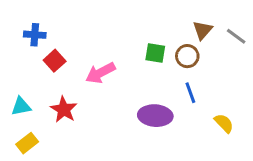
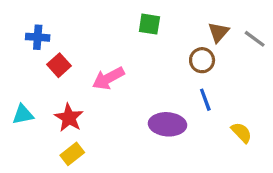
green square: (155, 53) -> (149, 24), moved
yellow rectangle: (27, 143) -> (72, 154), moved

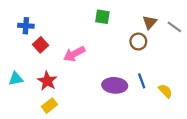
blue line: (205, 100) -> (142, 81), moved

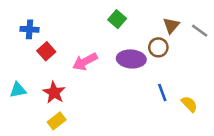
green square: (102, 17) -> (117, 19), turned 32
purple ellipse: (115, 85) -> (131, 59), moved

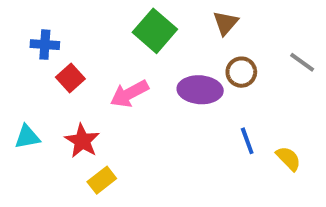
green square: (117, 19) -> (155, 31), moved, size x1.5
brown triangle: (171, 25) -> (226, 23), moved
gray line: (200, 31) -> (302, 62), moved
yellow rectangle: (57, 121) -> (102, 180), moved

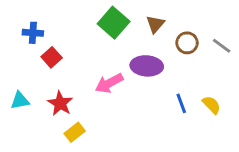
brown triangle: (226, 23) -> (155, 24), moved
brown circle: (241, 72) -> (187, 43), moved
pink arrow: (129, 94) -> (109, 83), moved
yellow semicircle: (288, 159) -> (212, 105), moved

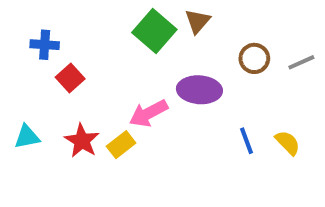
brown triangle: (155, 24) -> (198, 21), moved
gray line: (222, 46) -> (301, 62), turned -60
yellow rectangle: (75, 132) -> (121, 145), moved

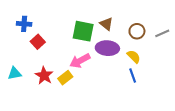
brown triangle: (198, 21) -> (106, 24), moved, turned -32
green square: (154, 31) -> (83, 31), moved, turned -30
yellow semicircle: (288, 143) -> (134, 57), moved

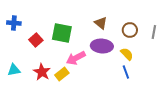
blue cross: (24, 24) -> (14, 23), moved
green square: (83, 31) -> (62, 33), moved
gray line: (162, 33) -> (154, 32), turned -56

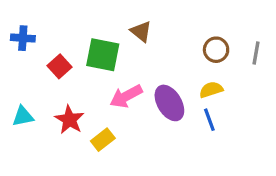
brown triangle: (101, 23) -> (141, 31), moved
purple ellipse: (102, 46) -> (169, 103), moved, turned 55
yellow semicircle: (127, 54) -> (211, 90), turned -64
yellow rectangle: (62, 74) -> (103, 140), moved

